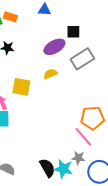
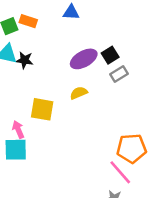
black square: (73, 32) -> (110, 55), moved, turned -32
gray rectangle: (82, 59) -> (119, 74), size x0.6

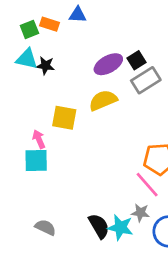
blue triangle: (71, 12) -> (78, 15), moved
gray rectangle: (119, 74) -> (146, 80), size x1.5
yellow semicircle: (79, 93) -> (103, 100), size x1.5

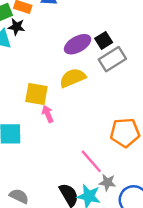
black star: (45, 66) -> (17, 27), moved
pink arrow: (39, 139) -> (48, 114), moved
pink line: (147, 185) -> (91, 161), moved

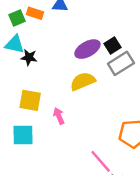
black star: (17, 27) -> (29, 57), moved
yellow square: (36, 94) -> (30, 100), moved

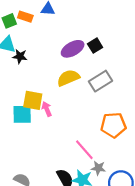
gray rectangle: (121, 63) -> (100, 81), moved
yellow square: (30, 100) -> (33, 100), moved
cyan square: (23, 135) -> (22, 114), moved

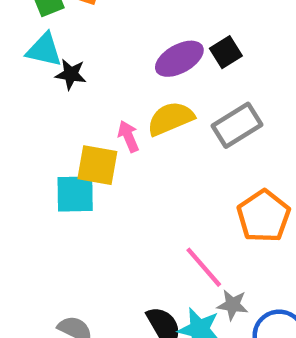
pink arrow: (47, 109) -> (128, 136), moved
orange pentagon: (113, 125) -> (264, 216), turned -30

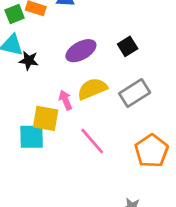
purple ellipse: (179, 59) -> (81, 51), moved
pink line: (204, 267) -> (92, 141), moved

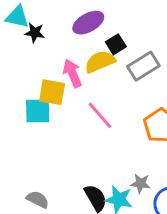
black square: (128, 46) -> (116, 44), moved
pink arrow: (65, 100) -> (72, 73), size x1.4

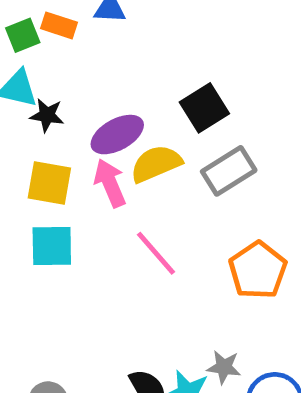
purple ellipse: (88, 23) -> (117, 135), moved
black square: (116, 44) -> (204, 108), moved, size x1.4
yellow square: (52, 92) -> (49, 183), moved

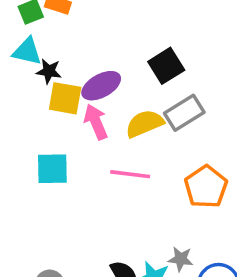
yellow semicircle: (156, 164) -> (145, 124), moved
yellow square: (49, 183) -> (65, 98), moved
pink line: (156, 253) -> (130, 174), turned -42

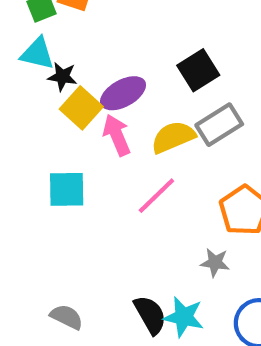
yellow square: (65, 98) -> (81, 108), turned 32
pink line: (130, 174) -> (156, 196), turned -51
gray star: (181, 259) -> (215, 263), moved

